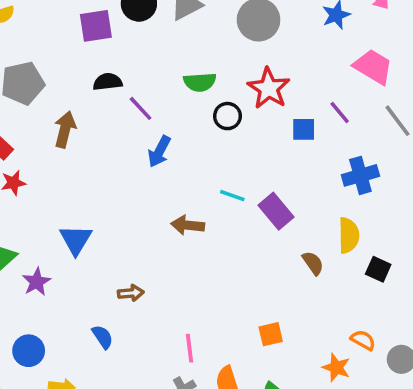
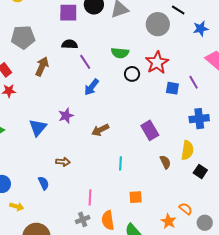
cyan line: (232, 196) -> (121, 163), moved, turned 64
brown arrow: (188, 225) -> (100, 130), turned -42
purple star: (37, 282) -> (66, 116), moved

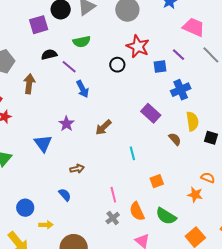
green semicircle: (120, 53) -> (82, 42), moved
blue arrow: (92, 87) -> (83, 89), turned -48
blue cross: (199, 119) -> (181, 90), moved

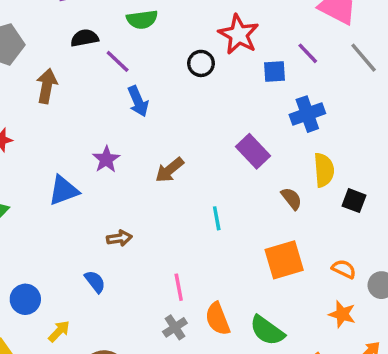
blue triangle: (43, 143) -> (64, 190), turned 42
orange square: (157, 181) -> (284, 260), moved, size x1.6
orange star: (195, 195) -> (342, 314), moved
yellow arrow: (46, 225) -> (59, 331), turned -48

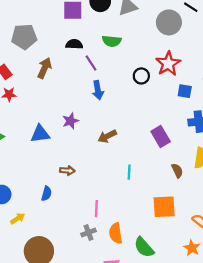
blue semicircle: (95, 282) -> (46, 194), turned 40

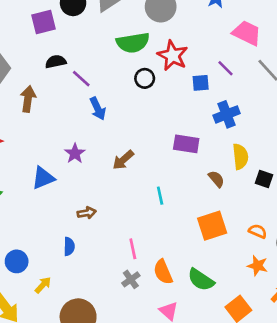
green semicircle: (112, 41) -> (133, 43), moved, size x1.4
purple rectangle: (161, 137) -> (186, 144), turned -36

